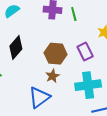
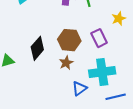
black diamond: (16, 47) -> (37, 48), moved
blue triangle: (39, 97) -> (80, 88), moved, size x0.7

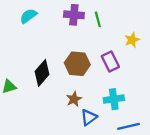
brown star: (66, 63) -> (74, 99), moved
cyan cross: (102, 72) -> (114, 99), size x0.7

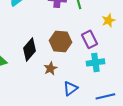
brown star: (74, 99) -> (50, 68), moved
cyan cross: (114, 99) -> (95, 62), moved

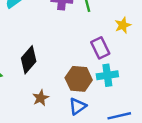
brown hexagon: (60, 41) -> (79, 79), moved
brown star: (50, 68) -> (41, 98), moved

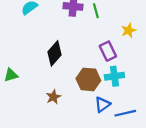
black diamond: (29, 60) -> (54, 53), moved
blue triangle: (78, 106) -> (102, 105), moved

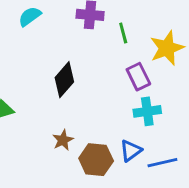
green line: (96, 11) -> (123, 33), moved
yellow star: (129, 30) -> (167, 48), size x1.6
brown hexagon: (88, 79) -> (96, 160), moved

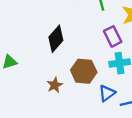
brown hexagon: (96, 160) -> (84, 71), moved

